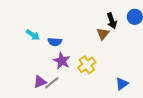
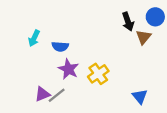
brown triangle: (103, 34) -> (143, 37), moved
cyan arrow: (33, 35) -> (34, 38), turned 80
blue triangle: (122, 84) -> (140, 96), turned -32

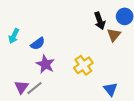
blue semicircle: (60, 47) -> (38, 44), turned -40
yellow cross: (98, 74) -> (83, 65), moved
purple triangle: (42, 94) -> (21, 87), turned -32

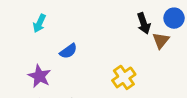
cyan arrow: (14, 36) -> (39, 23), moved
purple star: (45, 64) -> (39, 76), moved

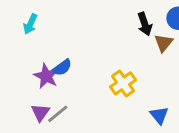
blue semicircle: (68, 51) -> (62, 67), moved
purple star: (39, 76) -> (46, 76), moved

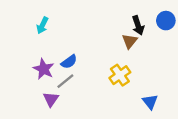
brown triangle: (164, 43) -> (130, 41), moved
purple star: (46, 76) -> (44, 69), moved
gray line: (58, 114) -> (65, 81), moved

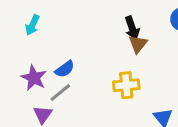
black arrow: (138, 25) -> (132, 28), moved
yellow cross: (120, 75) -> (126, 85), turned 30

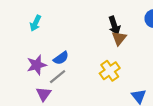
purple star: (34, 78) -> (37, 65), turned 30
yellow cross: (126, 85) -> (110, 71), turned -30

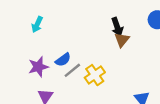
yellow cross: (110, 71) -> (95, 75), moved
gray line: (58, 77) -> (72, 70), moved

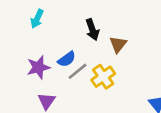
black arrow: (117, 27) -> (92, 30), moved
brown triangle: (122, 40) -> (118, 44), moved

